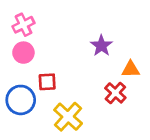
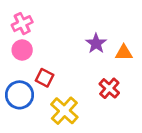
orange triangle: (131, 69) -> (124, 53), moved
red square: (47, 82) -> (45, 78), turned 30

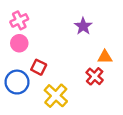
purple star: (96, 43) -> (83, 26), moved
orange triangle: (124, 53) -> (105, 57), moved

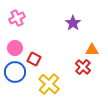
pink circle: (19, 43) -> (15, 48), moved

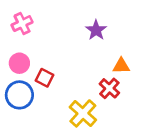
yellow cross: (49, 84) -> (83, 113), moved

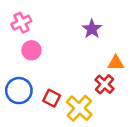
pink circle: (19, 63) -> (31, 50), moved
red square: (45, 78) -> (52, 98), moved

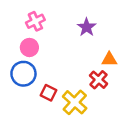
pink cross: (21, 23) -> (35, 21), moved
blue circle: (19, 91) -> (23, 74), moved

